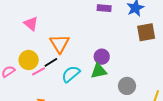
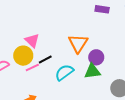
pink triangle: (31, 24) -> (32, 41), moved
orange triangle: (60, 44) -> (78, 43), moved

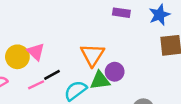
yellow circle: (23, 56) -> (17, 57), moved
green triangle: (92, 71) -> (100, 80), moved

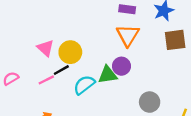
orange triangle: (92, 55) -> (128, 35), moved
yellow circle: (17, 57) -> (70, 52), moved

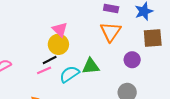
pink triangle: (45, 48) -> (60, 30), moved
purple circle: (121, 66) -> (132, 60), moved
pink line: (46, 80) -> (44, 70), moved

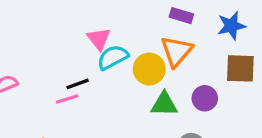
yellow circle: (58, 44) -> (149, 69), moved
green triangle: (91, 66) -> (164, 104), moved
cyan semicircle: (69, 74) -> (113, 57), moved

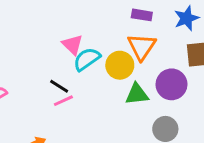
black line: (78, 84) -> (59, 86), turned 60
purple circle: (205, 98) -> (171, 84), size x1.4
pink line: (67, 99) -> (63, 101), moved

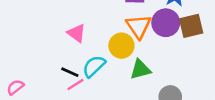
cyan semicircle: (87, 59) -> (94, 66), moved
purple circle: (171, 84) -> (166, 23), moved

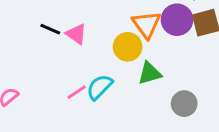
cyan semicircle: (94, 66) -> (100, 87), moved
black line: (70, 72) -> (50, 29), moved

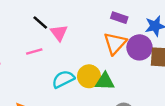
yellow circle: (128, 47) -> (89, 76), moved
pink line: (77, 92) -> (34, 51), moved

